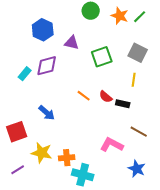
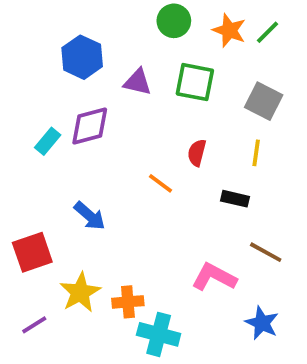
green square: (102, 57) -> (195, 82), moved, turned 30
red semicircle: (106, 97) -> (197, 153), moved, turned 64
yellow star: (42, 153) -> (80, 292), turned 30

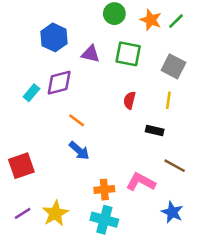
orange line: (160, 183) -> (77, 120), moved
blue arrow: (90, 216) -> (79, 151), moved
yellow star: (80, 292) -> (55, 213), moved
orange cross: (128, 302) -> (104, 190), moved

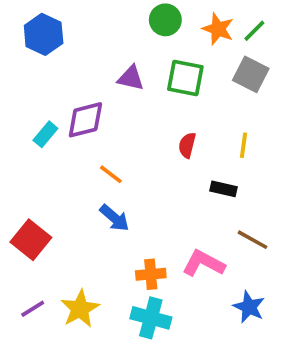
blue hexagon: (54, 37) -> (44, 34), moved
gray square: (173, 66) -> (251, 74), moved
red square: (21, 166) -> (31, 240), turned -32

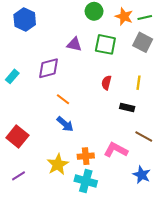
green line: (254, 31) -> (145, 17), turned 32
cyan rectangle: (45, 134) -> (12, 76), moved
yellow star: (80, 309) -> (58, 164), moved

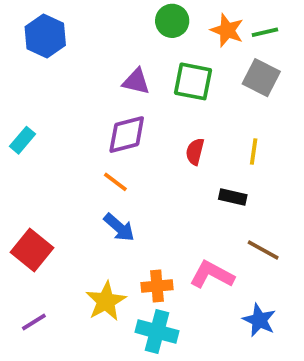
purple diamond: (48, 68) -> (127, 135), moved

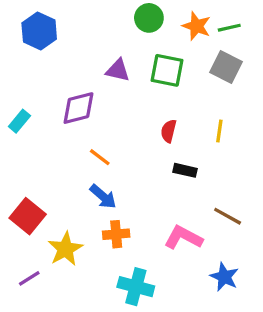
purple diamond: (127, 135) -> (78, 108), moved
black rectangle: (233, 197) -> (185, 170), moved
orange cross: (157, 286) -> (116, 234), moved
yellow star: (106, 301) -> (65, 249), moved

